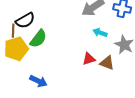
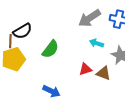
green semicircle: (38, 39) -> (50, 49), moved
blue arrow: (38, 81) -> (51, 91), moved

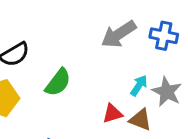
cyan arrow: (96, 43) -> (139, 85), moved, turned 104

